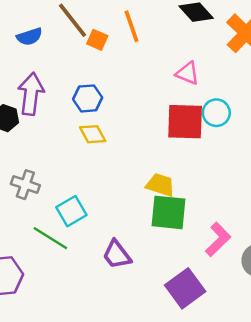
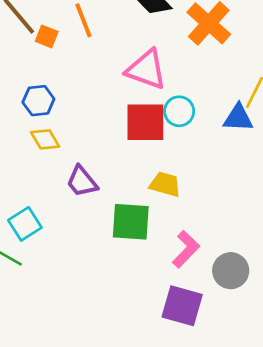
pink triangle: (187, 73) -> (146, 69), size x1.6
yellow trapezoid: (160, 185) -> (165, 184), moved
purple trapezoid: (117, 255) -> (82, 181), moved
purple square: (185, 288) -> (182, 306), moved, turned -36

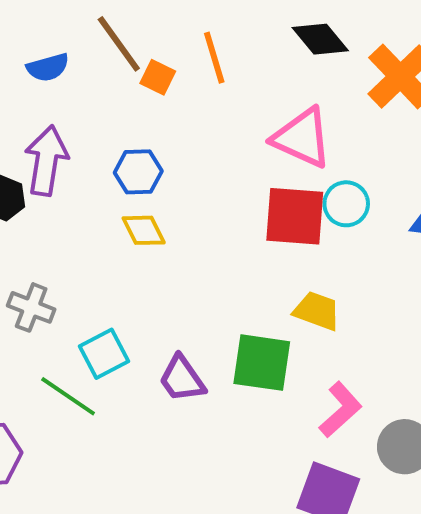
purple trapezoid: (82, 181) -> (182, 379), moved

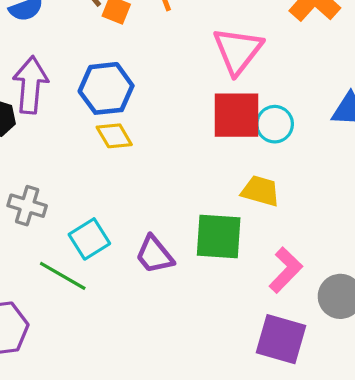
pink triangle: (302, 138) -> (238, 51), turned 48
blue hexagon: (138, 172) -> (106, 88), size x1.4
cyan circle: (346, 204) -> (275, 124), moved

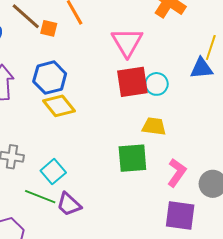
yellow diamond: (114, 136) -> (59, 106), size x1.4
purple trapezoid: (154, 255) -> (69, 204), moved

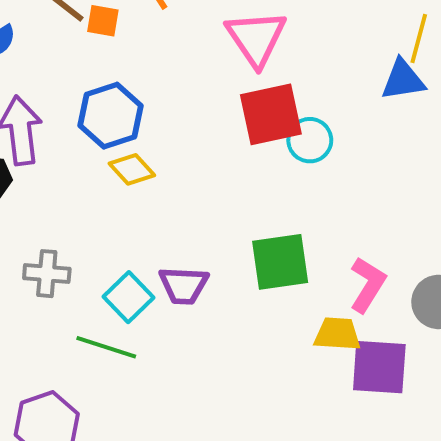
cyan circle: (157, 84) -> (310, 140), moved
yellow diamond: (59, 106) -> (132, 169), size x0.7
yellow trapezoid: (154, 126) -> (337, 334), moved
purple trapezoid: (69, 204) -> (184, 285), moved, turned -36

